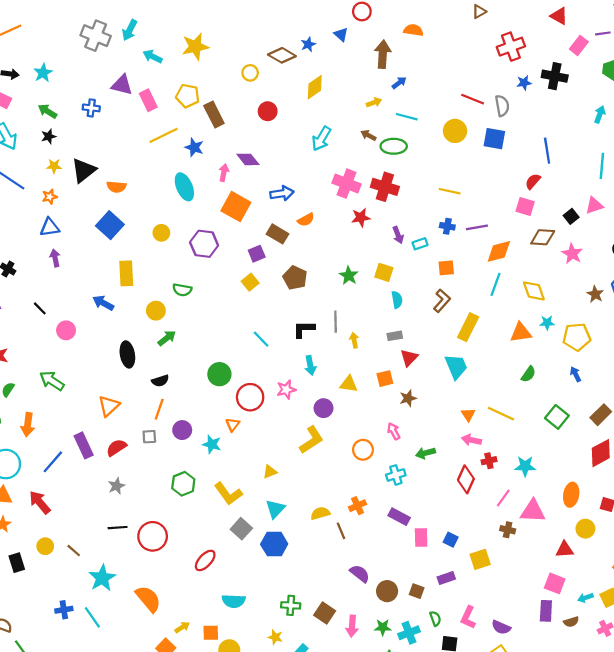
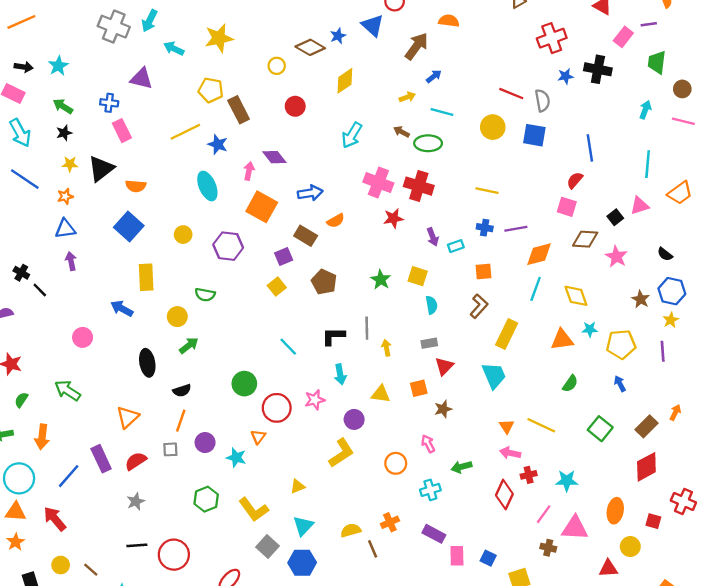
blue triangle: (341, 35) -> (373, 25), size x1.5
brown arrow: (383, 54) -> (417, 46), turned 32
pink rectangle: (148, 100) -> (122, 131), moved
black line: (40, 308) -> (40, 290), moved

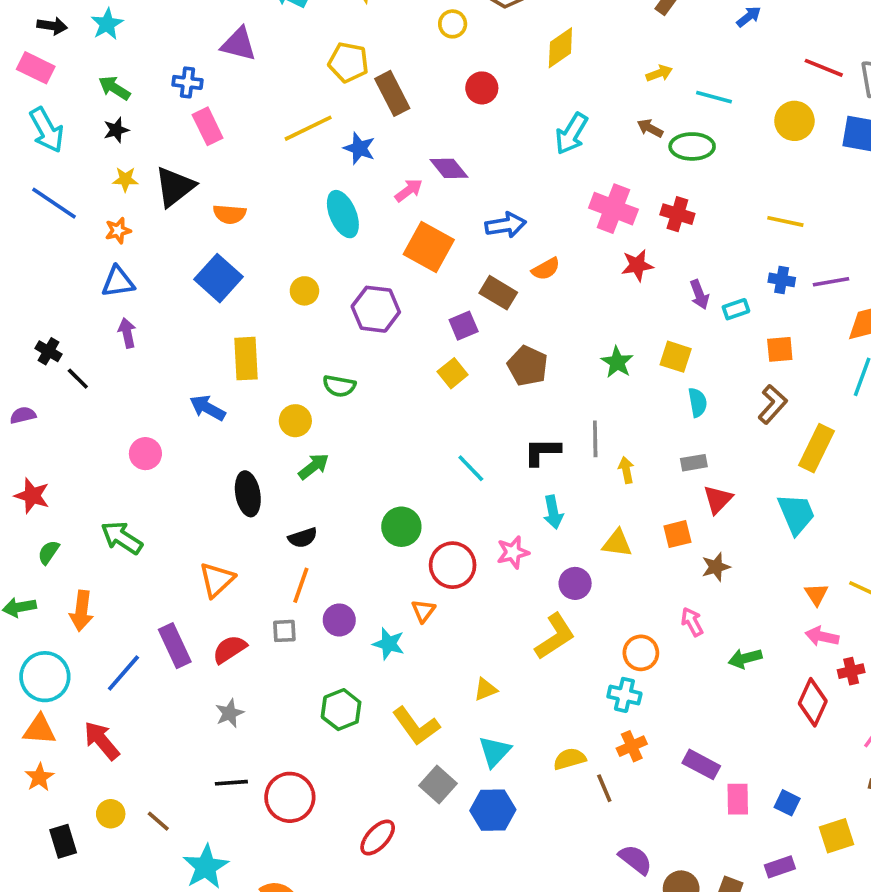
blue arrow: (434, 76) -> (749, 17), moved
pink arrow: (249, 171) -> (409, 190), turned 42
red cross: (419, 186) -> (677, 214), size x0.7
cyan cross: (430, 490) -> (624, 695), moved, turned 30

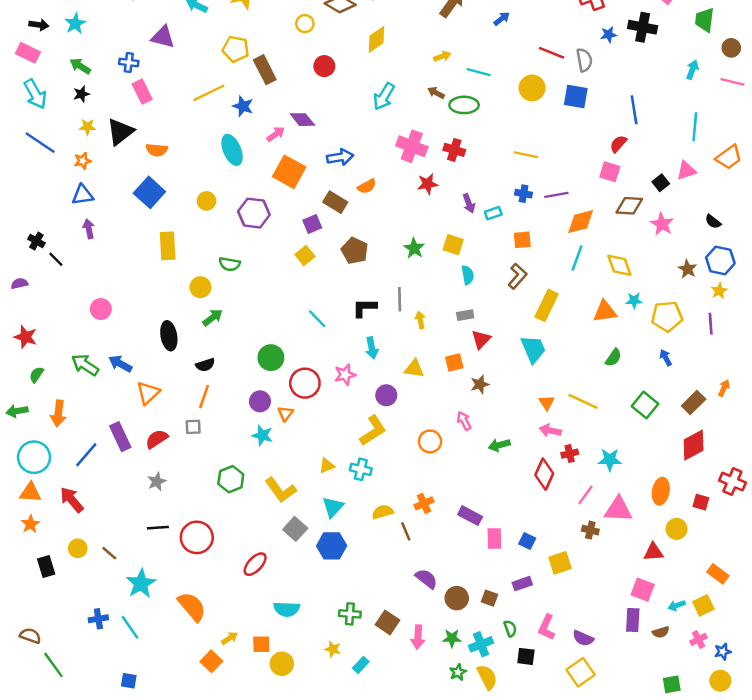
blue arrow: (208, 408) -> (120, 364), moved
purple circle: (339, 620) -> (260, 401), moved
cyan cross: (624, 695) -> (361, 469), moved

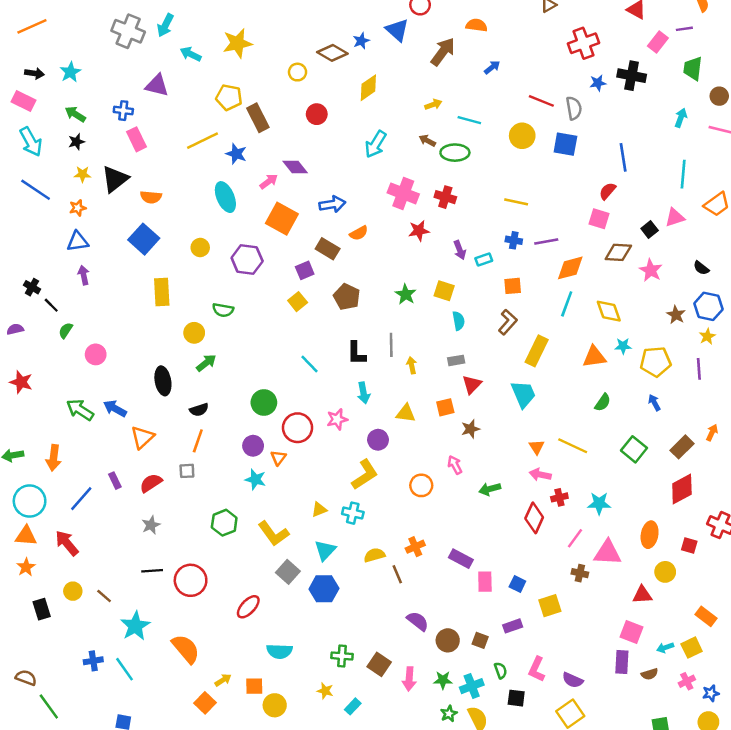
black L-shape: (364, 308) -> (356, 353), turned -90
green semicircle: (36, 375) -> (66, 330), moved
purple rectangle: (120, 437) -> (115, 481), size x0.6

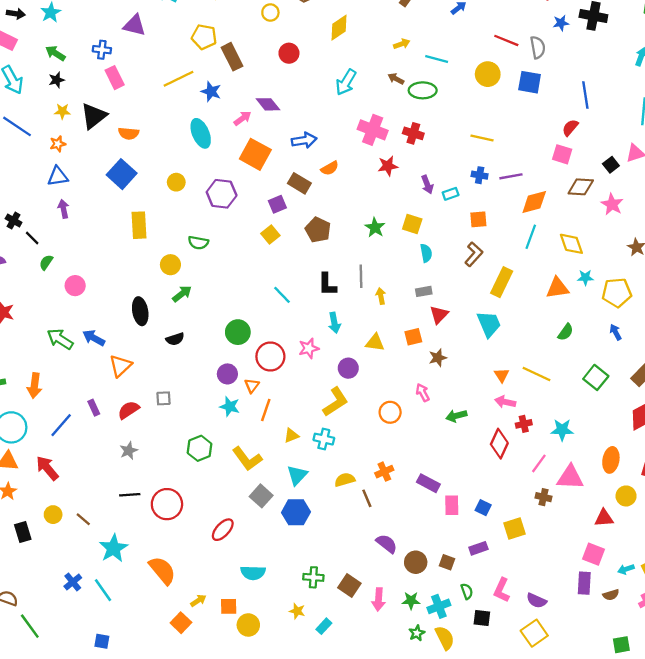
orange line: (198, 441) -> (266, 410), moved
blue cross: (93, 661) -> (73, 582), turned -30

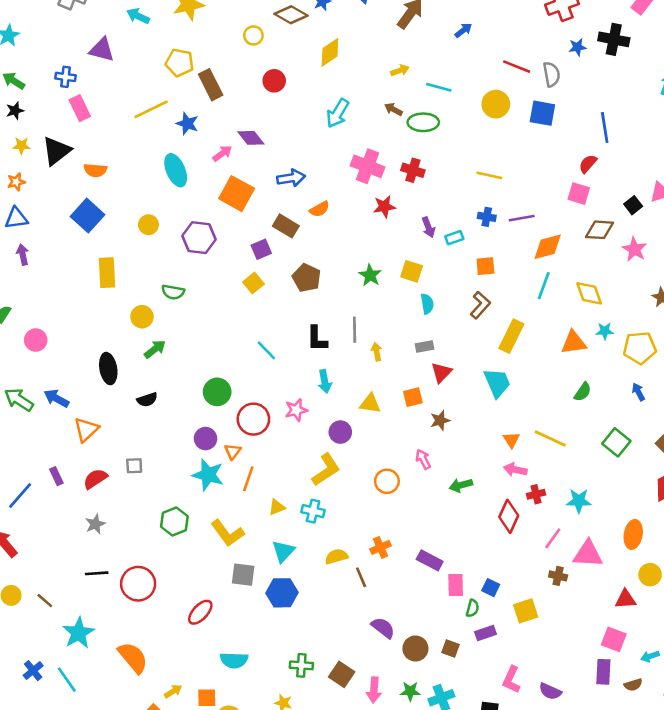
cyan star: (230, 406) -> (208, 475), size x1.4
gray square: (261, 496) -> (243, 575), turned -35
green semicircle: (467, 591) -> (472, 608), moved, turned 35

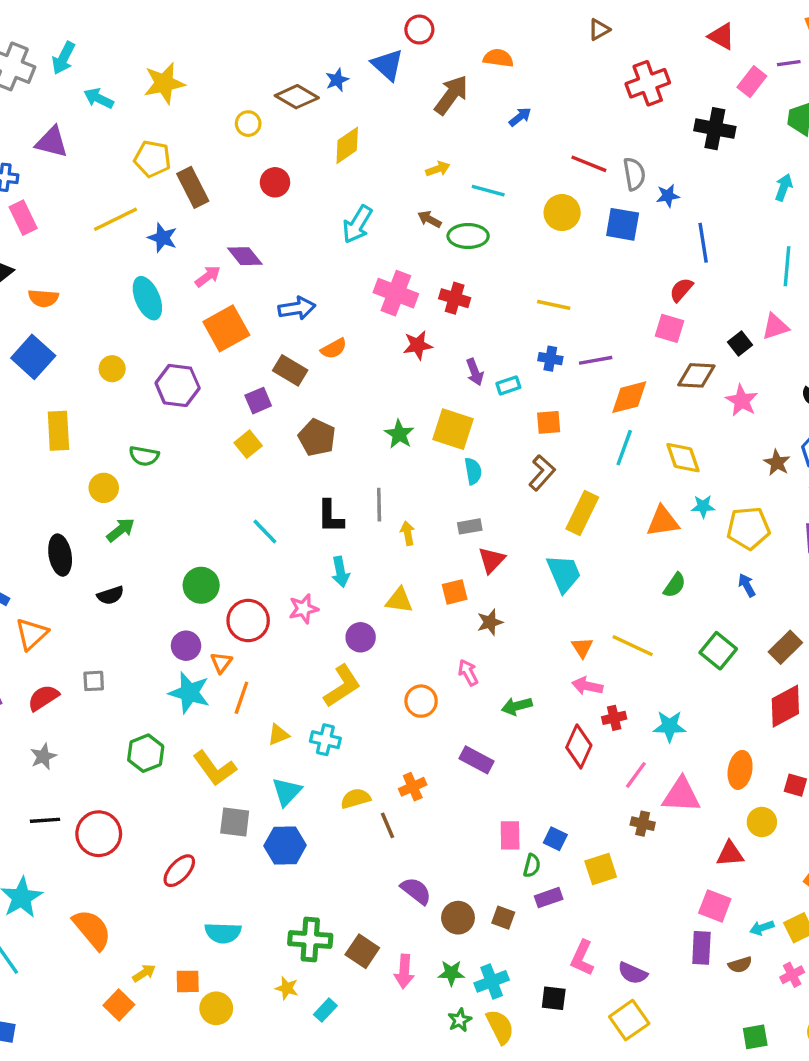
blue star: (577, 47) -> (668, 196), moved
orange square: (237, 194) -> (226, 328), turned 32
yellow square: (412, 271) -> (453, 429), size x1.4
purple rectangle: (430, 560) -> (476, 760), moved
green cross: (301, 665) -> (310, 939), size x1.4

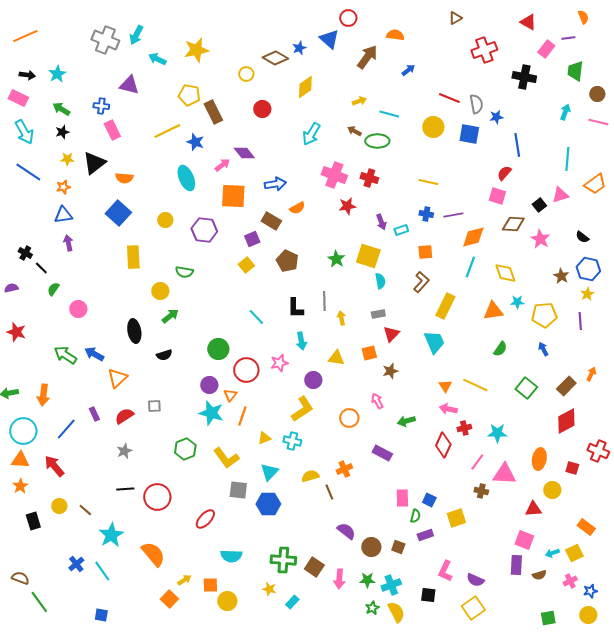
orange square: (226, 328) -> (233, 196), turned 32

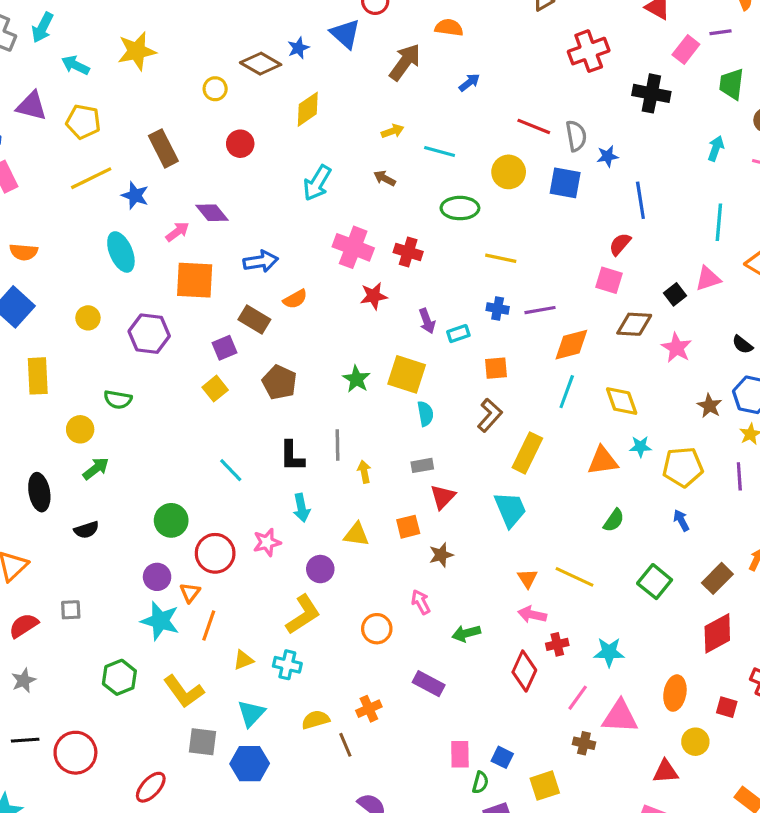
yellow pentagon: (189, 95) -> (83, 122), moved
green ellipse: (377, 141) -> (460, 208), moved

